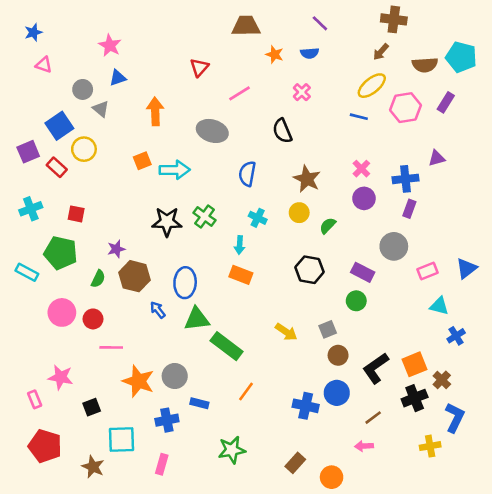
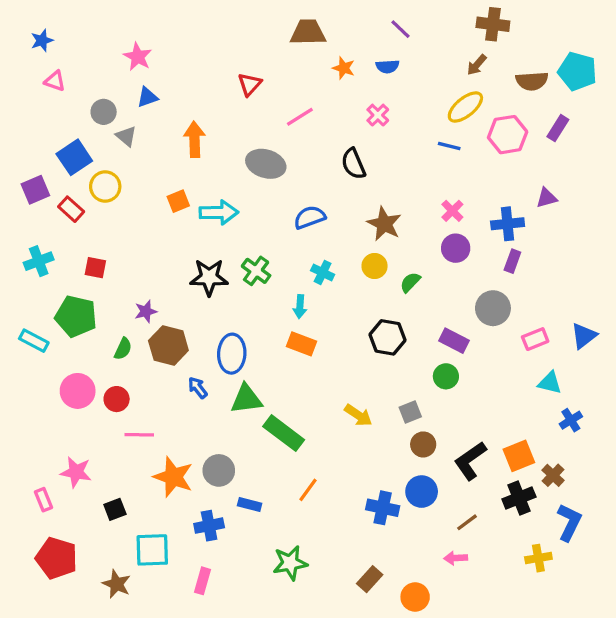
blue semicircle: (247, 174) -> (310, 217), turned 60

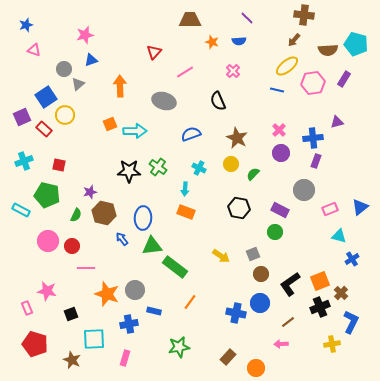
pink star: (138, 57) -> (85, 35), turned 30
gray triangle: (126, 136) -> (78, 84), turned 40

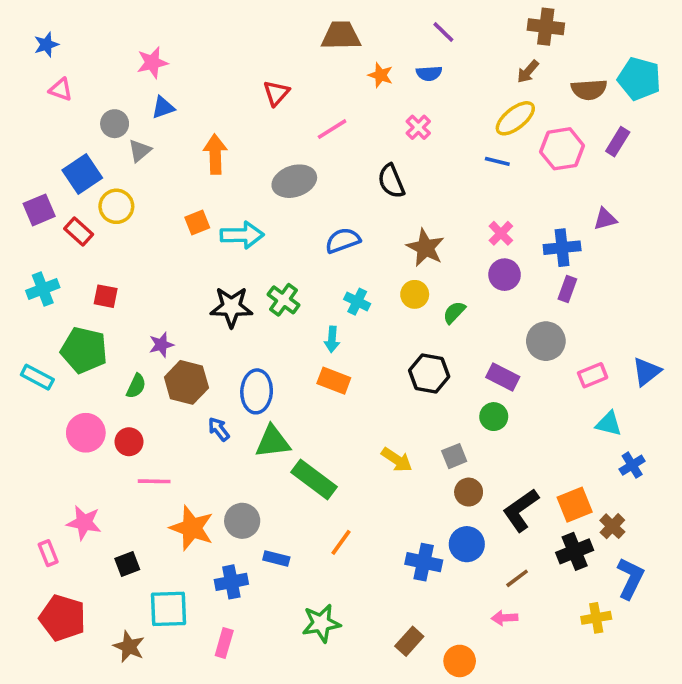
gray ellipse: (164, 101) -> (294, 181), turned -35

